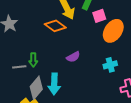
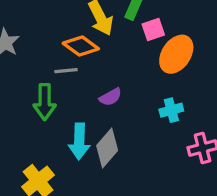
green arrow: (33, 60) -> (45, 102), size x1.5
gray line: (19, 67) -> (66, 71), moved
gray diamond: (36, 88) -> (107, 148), moved

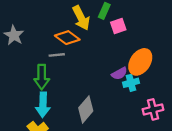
orange ellipse: (176, 54) -> (140, 62), moved
purple semicircle: (110, 97) -> (119, 74), moved
cyan arrow: (79, 141) -> (43, 105), moved

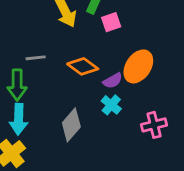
orange diamond: (67, 38) -> (83, 66), moved
cyan cross: (131, 83) -> (111, 105), moved, turned -35

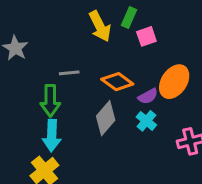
gray diamond: (71, 125) -> (106, 118), moved

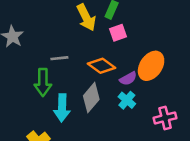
pink square: (146, 36) -> (118, 33), moved
cyan arrow: (52, 136) -> (62, 108), moved

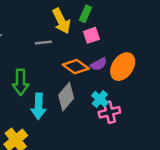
gray line: (59, 58) -> (43, 43), moved
purple semicircle: (128, 79) -> (99, 64), moved
pink cross: (165, 118) -> (109, 112), moved

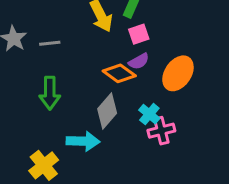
gray line: (43, 43) -> (50, 43), moved
purple semicircle: (99, 64) -> (139, 61), moved
cyan arrow: (39, 106) -> (83, 141), moved, turned -90

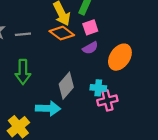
orange diamond: (119, 73) -> (62, 33), moved
cyan cross: (149, 114) -> (98, 88), turned -35

